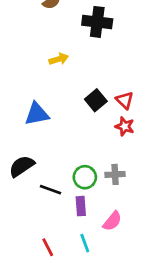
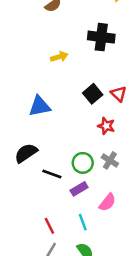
black cross: (97, 22) -> (101, 37), moved
red star: (125, 126) -> (106, 126), moved
gray cross: (115, 174) -> (110, 160), turned 35
purple rectangle: (81, 206) -> (79, 189), turned 63

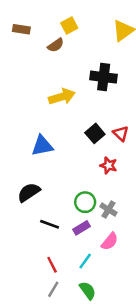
yellow arrow: (59, 57) -> (62, 97), size x1.5
gray cross: (110, 160) -> (108, 210), moved
black line: (52, 174) -> (50, 224), moved
cyan line: (83, 222) -> (85, 261), turned 56

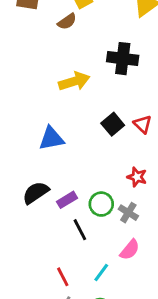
red star: (108, 165) -> (137, 177), moved
black line: (50, 224) -> (80, 230), moved, turned 42
purple rectangle: (81, 228) -> (67, 200), moved

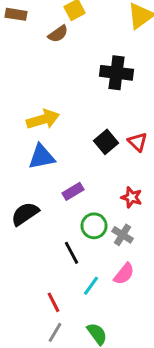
yellow arrow: (74, 81) -> (43, 119), moved
purple rectangle: (67, 200) -> (73, 191), moved
cyan line: (101, 273) -> (91, 286), moved

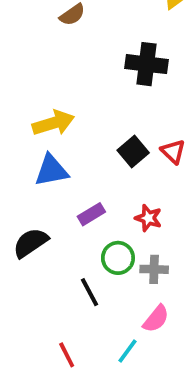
red star: (132, 197) -> (148, 218), moved
gray cross: (123, 235) -> (154, 269), turned -30
cyan line: (91, 286) -> (127, 351), moved

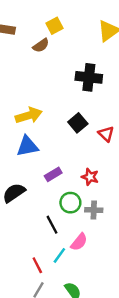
black square: (133, 152) -> (78, 123), moved
pink semicircle: (156, 319) -> (79, 242), moved
cyan line: (127, 351) -> (59, 255), moved

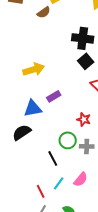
black square: (78, 123) -> (86, 61), moved
blue triangle: (27, 146) -> (33, 108), moved
purple rectangle: (53, 174) -> (54, 96), moved
pink semicircle: (79, 242) -> (81, 179), moved

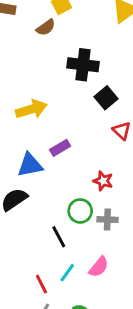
black cross: (83, 38) -> (83, 65), moved

